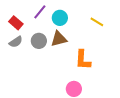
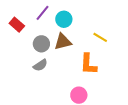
yellow line: (97, 22) -> (100, 37), moved
gray semicircle: (16, 42) -> (40, 65), moved

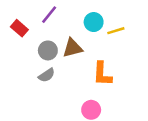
cyan circle: (64, 19) -> (94, 22), moved
yellow line: (100, 37) -> (116, 31), moved, turned -48

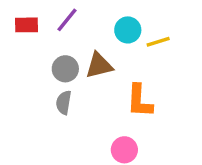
red rectangle: (19, 28) -> (27, 25), moved, turned -42
gray semicircle: (47, 75) -> (64, 103), turned 133

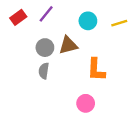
red rectangle: (27, 25) -> (18, 17), turned -35
yellow line: (158, 42) -> (119, 23), moved

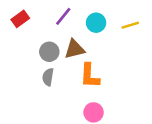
purple line: (46, 14) -> (63, 16), moved
orange L-shape: (96, 70) -> (90, 76), moved

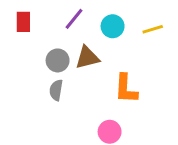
red rectangle: (20, 19) -> (23, 22), turned -54
orange L-shape: (90, 76) -> (126, 89), moved

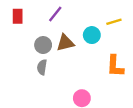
cyan circle: (113, 26) -> (92, 35), moved
orange L-shape: (126, 89) -> (115, 66), moved

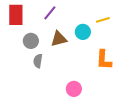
red rectangle: (18, 16) -> (16, 15), size x1.5
gray circle: (43, 45) -> (31, 41), moved

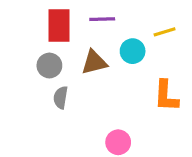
purple line: (50, 13) -> (102, 19), moved, turned 49
red rectangle: (16, 15) -> (59, 26), moved

